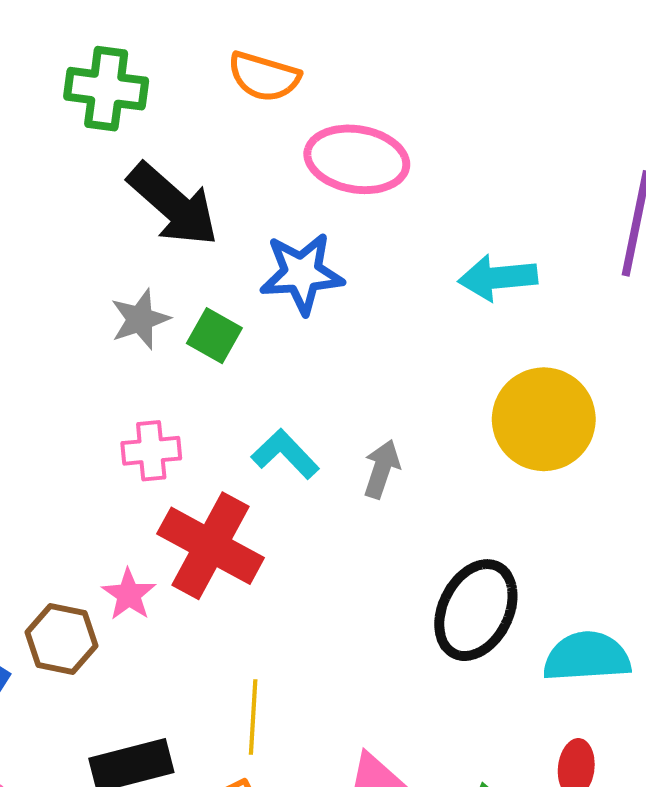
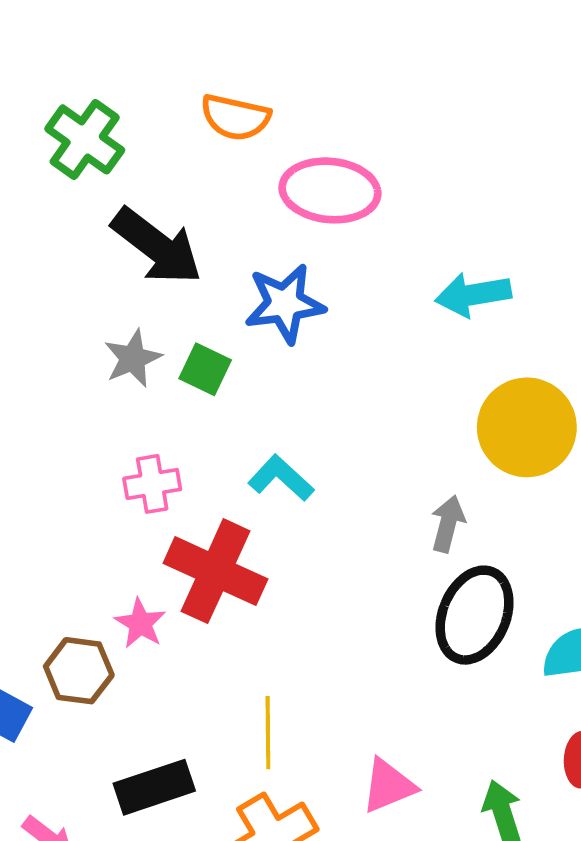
green cross: (106, 89) -> (85, 139), turned 32
gray arrow: (382, 469) -> (448, 524), moved

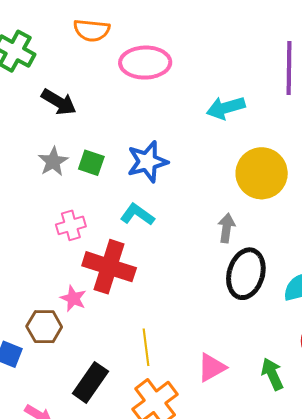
black arrow: (157, 246) -> (59, 102), size x0.7
blue star: (285, 304) -> (147, 162), moved
black rectangle: (154, 787) -> (90, 382), turned -30

